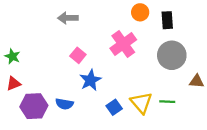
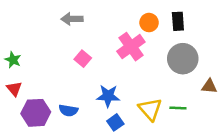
orange circle: (140, 12) -> (149, 23), moved
blue star: (90, 80) -> (108, 96), moved, turned 30
red triangle: (14, 84) -> (14, 89), turned -49
blue square: (114, 107) -> (115, 122), moved

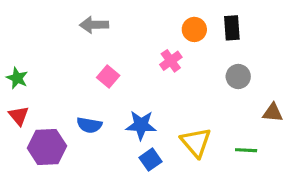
pink cross: (131, 47) -> (171, 61), size x0.6
gray circle: (183, 59) -> (238, 77), size x0.6
green line: (178, 108) -> (246, 150), moved
blue semicircle: (68, 110) -> (89, 125), moved

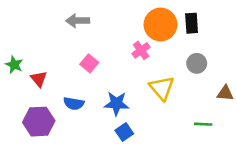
orange circle: (194, 29) -> (160, 25), size x1.6
red triangle: (19, 116) -> (39, 79), moved
yellow triangle: (196, 142) -> (162, 88), moved

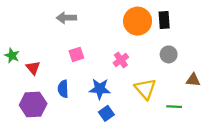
pink cross: (141, 50) -> (121, 60), moved
pink square: (89, 63) -> (76, 54), turned 32
yellow triangle: (162, 88) -> (145, 89), moved
blue semicircle: (74, 103) -> (63, 89), turned 77

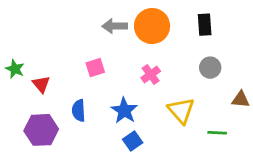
gray arrow: (66, 18) -> (115, 26), moved
orange circle: (138, 21) -> (152, 26), moved
blue star: (100, 89) -> (124, 111), turned 30

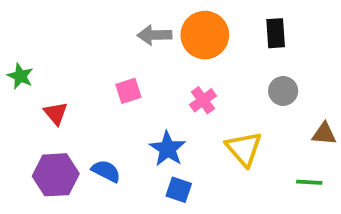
green star: (15, 69) -> (20, 76), moved
blue semicircle: (79, 111) -> (106, 171), moved, turned 120
green line: (217, 133) -> (309, 182), moved
blue square: (133, 141) -> (179, 190), turned -36

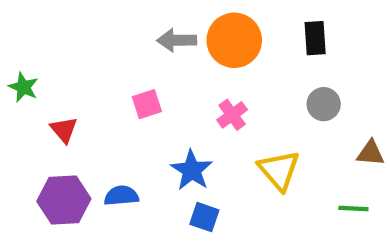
blue semicircle: (106, 171) -> (121, 196), turned -32

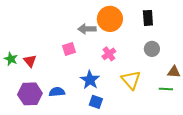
gray arrow: (177, 40) -> (87, 29), moved
green star: (23, 87) -> (11, 59), moved
green line: (353, 209) -> (166, 89), moved

